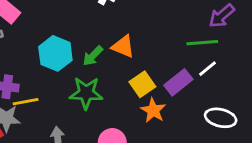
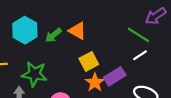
green line: (202, 43) -> (138, 35), turned 30
purple rectangle: (178, 82) -> (115, 76), moved
green star: (86, 93) -> (34, 74), moved

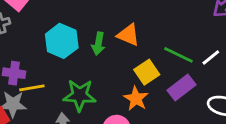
green arrow: (53, 35) -> (98, 44), turned -35
green line: (138, 35) -> (178, 55), moved
orange star: (95, 82) -> (136, 99), moved

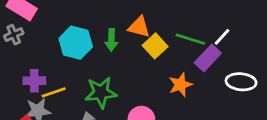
yellow square: (147, 72) -> (155, 46), moved
purple rectangle: (182, 87) -> (208, 58), moved
orange star: (136, 99) -> (180, 85), moved, turned 30

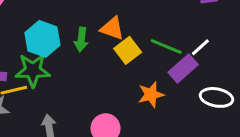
green star: (101, 92) -> (33, 70), moved

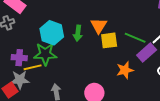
orange triangle: (112, 28) -> (99, 26), turned 42
yellow square: (128, 50) -> (109, 40), turned 30

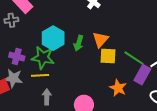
purple rectangle: (147, 53) -> (142, 75), turned -30
yellow line: (33, 67) -> (40, 75), moved
orange star: (125, 70) -> (118, 88), turned 30

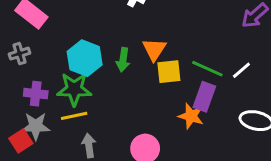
gray cross: (11, 20) -> (19, 54), moved
purple rectangle: (142, 75) -> (204, 97), moved

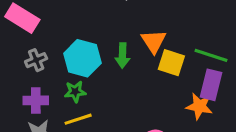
gray cross: (19, 54) -> (36, 60), moved
yellow square: (169, 72) -> (171, 63), turned 30
green star: (74, 89) -> (75, 92), size x0.6

